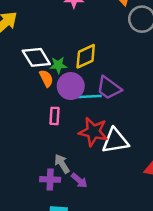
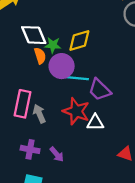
purple trapezoid: (109, 88) -> (100, 90), moved
pink rectangle: (55, 116) -> (23, 104), moved, size x1.6
white triangle: (115, 141) -> (95, 122), size x0.7
gray arrow: (62, 164) -> (39, 114), moved

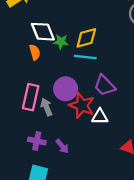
orange semicircle: (40, 56) -> (35, 52), moved
purple circle: (62, 66) -> (66, 89), moved
cyan line: (77, 78) -> (85, 57), moved

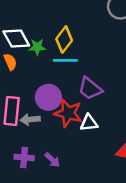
yellow diamond: (86, 38) -> (64, 40), turned -30
gray arrow: (46, 107) -> (30, 119), turned -66

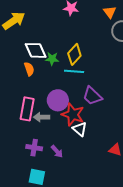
white triangle: (89, 123) -> (80, 129), moved, turned 42

